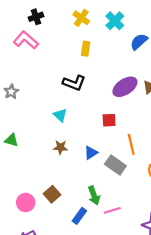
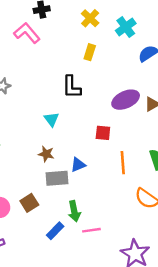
black L-shape: (74, 83) -> (72, 87), turned 60
gray rectangle: (115, 165) -> (57, 178), moved, turned -48

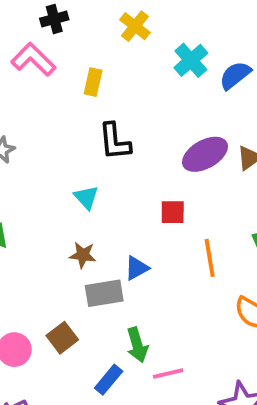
cyan cross: (126, 27) -> (191, 60), moved
yellow rectangle: (90, 52) -> (93, 82), moved

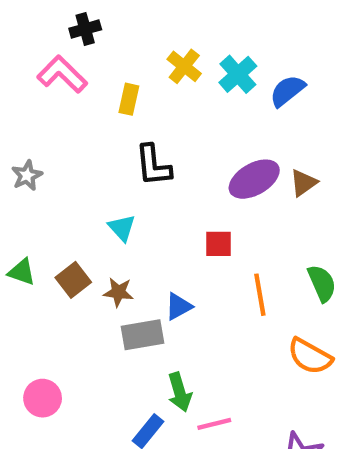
yellow cross: (135, 26) -> (184, 66), moved
brown square: (62, 338) -> (73, 280), moved

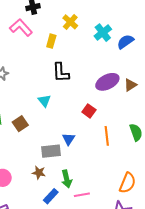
yellow cross: (184, 66) -> (70, 22), moved
red square: (219, 244) -> (89, 111), turned 32
brown star: (118, 292) -> (39, 173), moved
blue triangle: (179, 306) -> (69, 139), turned -32
orange semicircle: (310, 356) -> (127, 183), moved, turned -100

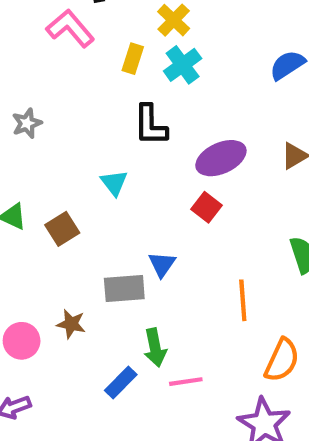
cyan cross: (103, 33) -> (183, 65), moved
purple ellipse: (107, 82) -> (221, 158), moved
orange line: (107, 136) -> (243, 300), moved
brown star: (39, 173) -> (71, 324), moved

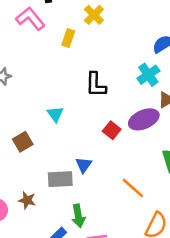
cyan cross: (183, 65) -> (148, 75), moved
black L-shape: (150, 125) -> (96, 85), moved
purple ellipse: (221, 158) -> (144, 119), moved
orange line: (243, 300) -> (133, 188), turned -45

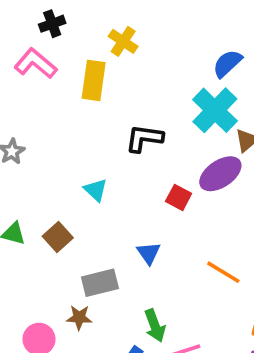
yellow rectangle: (68, 38) -> (94, 80), size x1.5
cyan cross: (148, 75) -> (215, 110), size x1.4
black L-shape: (96, 85) -> (144, 138), turned 108
gray rectangle: (60, 179) -> (100, 283), moved

